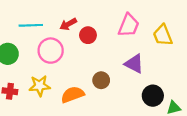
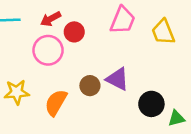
pink circle: (51, 51) -> (48, 50), moved
purple triangle: (134, 64) -> (117, 79), moved
orange semicircle: (73, 95) -> (56, 103), turned -40

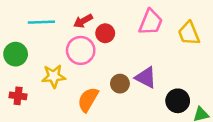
yellow star: (17, 92) -> (54, 76), moved

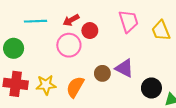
pink trapezoid: (151, 22) -> (128, 21), turned -40
yellow star: (54, 76) -> (46, 85), moved
red cross: (18, 96) -> (16, 84), size x1.6

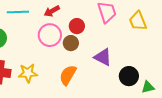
red circle: (90, 31) -> (77, 26), moved
brown circle: (102, 73) -> (71, 43), moved
orange semicircle: (75, 87) -> (68, 75), moved

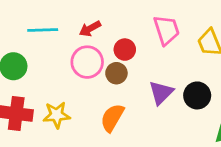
purple triangle: (103, 57) -> (161, 93), turned 48
black circle: (129, 76) -> (197, 95), moved

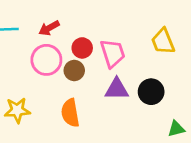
pink trapezoid: (167, 30) -> (113, 53), moved
purple triangle: (161, 93) -> (117, 89), turned 45
orange semicircle: (112, 118) -> (70, 113), turned -40

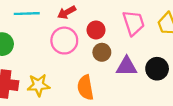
pink trapezoid: (113, 53) -> (134, 23), moved
brown circle: (74, 70) -> (102, 52), moved

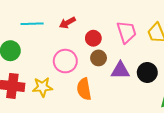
pink circle: (64, 41) -> (65, 61), moved

